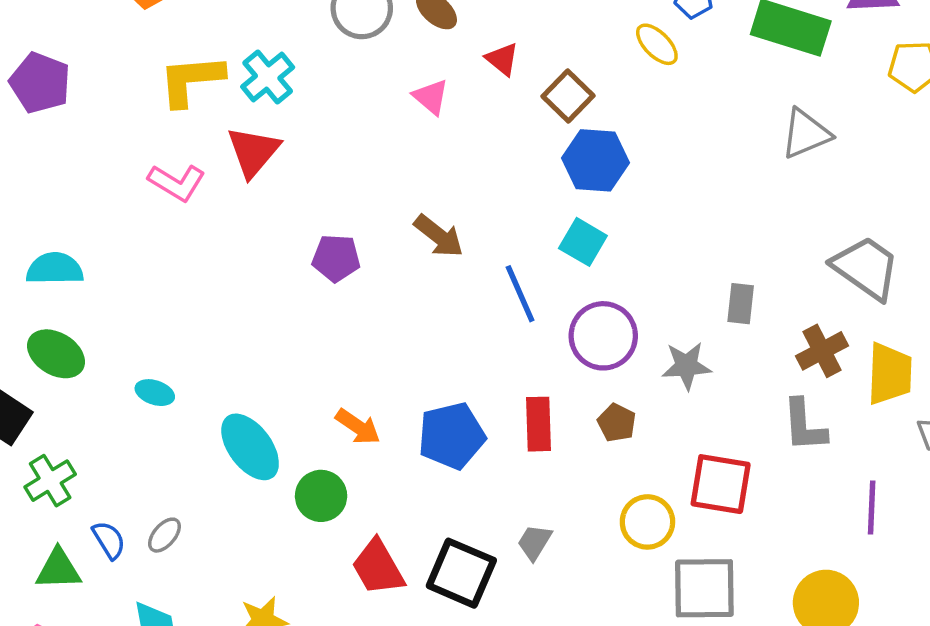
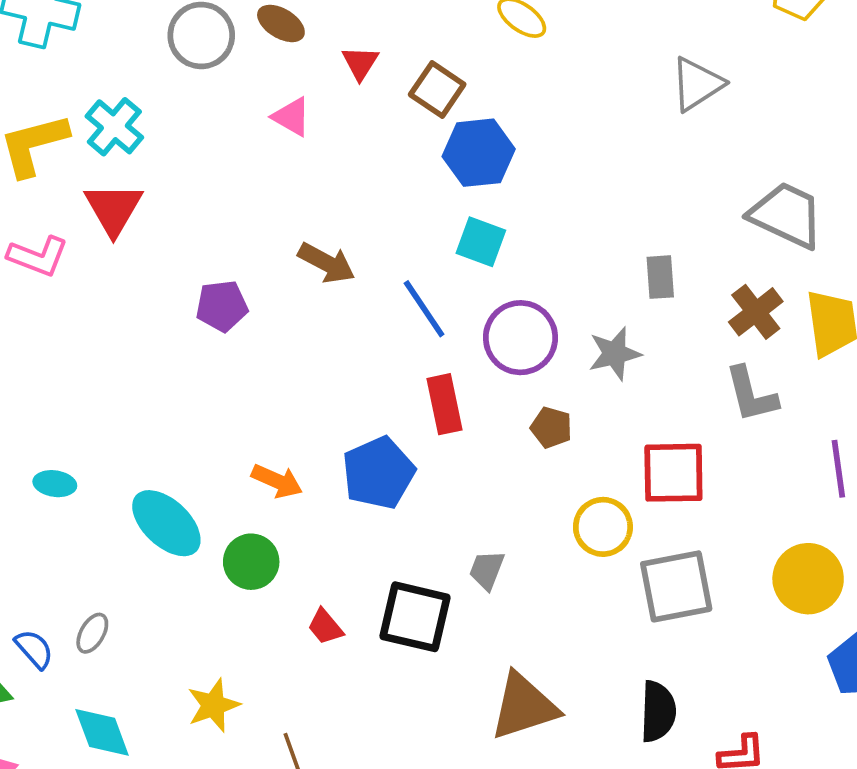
red triangle: (502, 59) -> (360, 63), turned 33
red rectangle: (539, 424) -> (444, 404), moved
red trapezoid: (378, 567) -> (325, 627), size x0.6

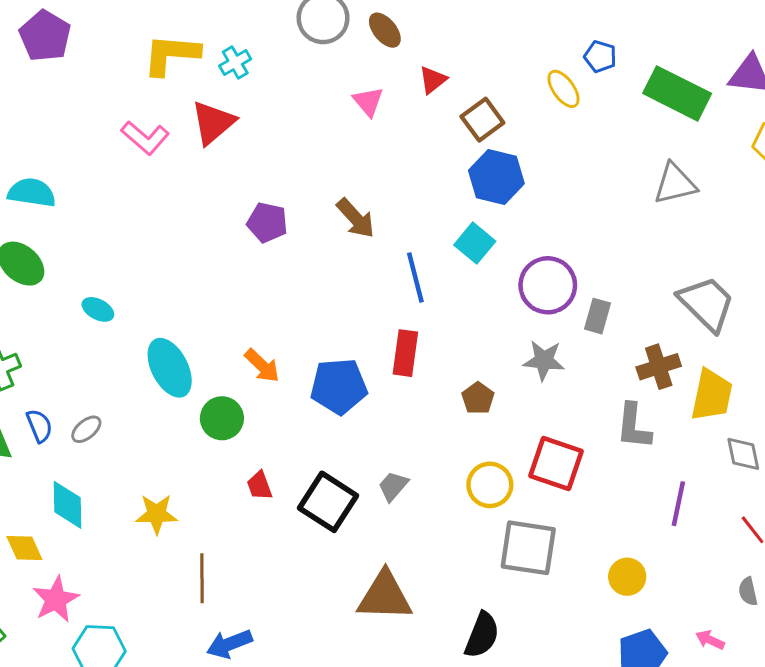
cyan cross: (114, 127) -> (235, 62), size x0.7
purple circle: (520, 338) -> (548, 285), moved
yellow circle: (808, 579) -> (627, 577), size x0.7

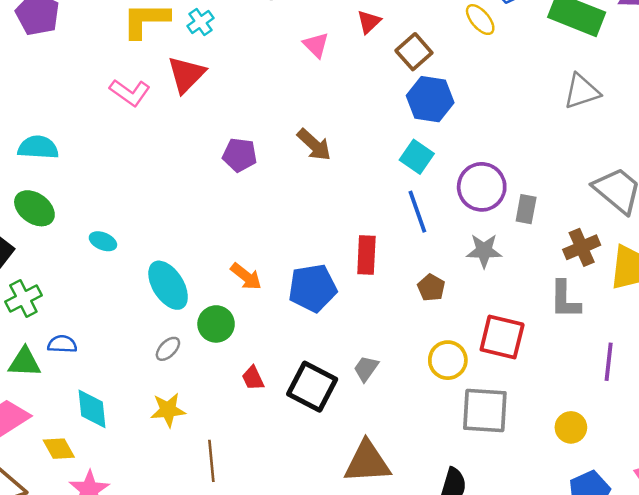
blue line: (415, 278) -> (417, 212), moved
blue semicircle: (39, 426) -> (62, 344), turned -60
gray ellipse: (86, 429) -> (168, 349), moved

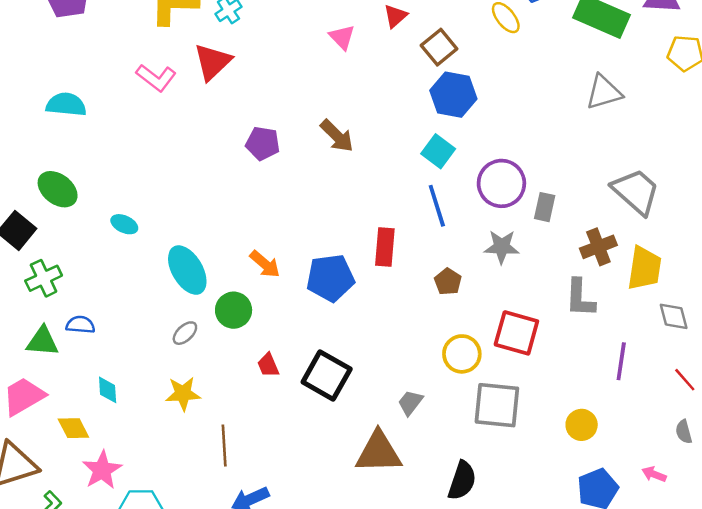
cyan semicircle: (38, 147) -> (66, 105), moved
gray trapezoid: (366, 368) -> (410, 403), moved
cyan diamond: (92, 409) -> (108, 390), size x0.7

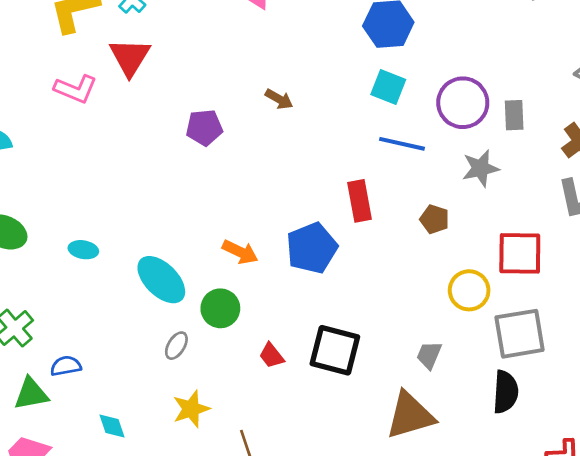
brown arrow: (337, 136) -> (279, 99), size x0.7
blue line: (437, 206) -> (402, 144), turned -45
black semicircle: (462, 481) -> (505, 392), moved

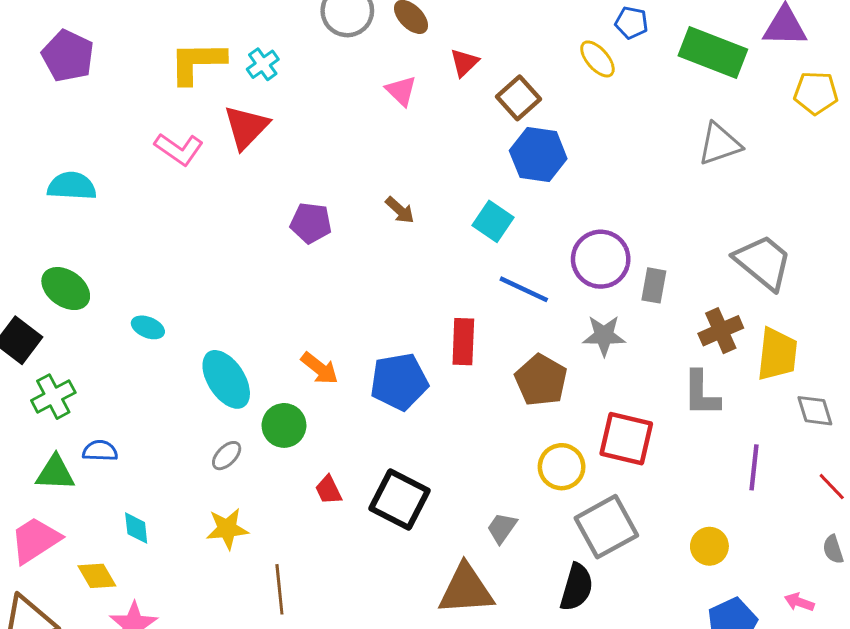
cyan square: (388, 87) -> (493, 221), moved
brown pentagon: (435, 219) -> (541, 380), size x1.6
gray square: (520, 334) -> (606, 527), turned -32

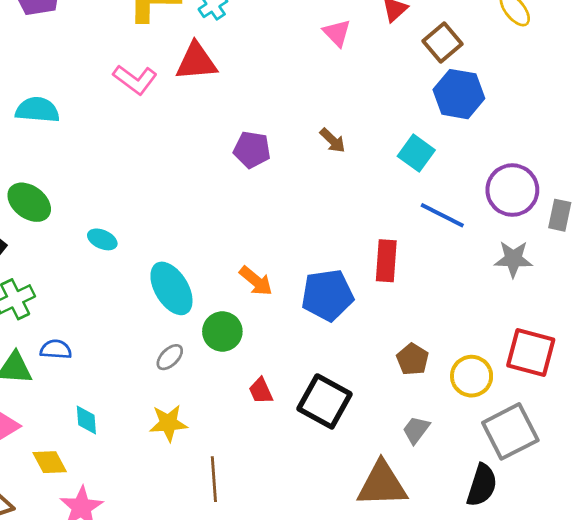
red triangle: (246, 127) -> (196, 62), turned 39
brown pentagon: (541, 380) -> (413, 359), moved, size x0.7

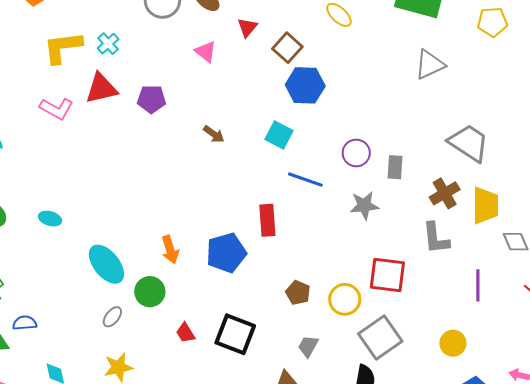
purple pentagon: (252, 150) -> (151, 99), moved
purple circle: (512, 190) -> (356, 153), size x0.7
cyan ellipse: (102, 239) -> (50, 219), moved
orange arrow: (256, 281) -> (170, 250), turned 40

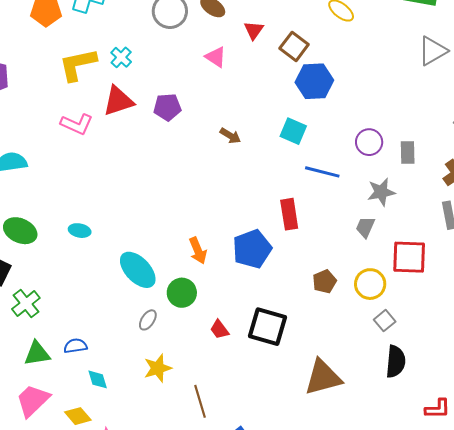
brown pentagon: (298, 293) -> (324, 281), turned 30
blue semicircle: (25, 323) -> (75, 346), moved
gray square: (380, 337) -> (385, 321), moved, size x0.5
gray trapezoid: (308, 346) -> (365, 227), moved

